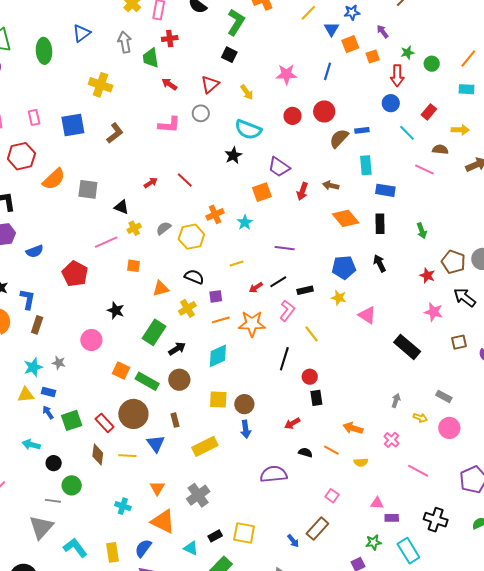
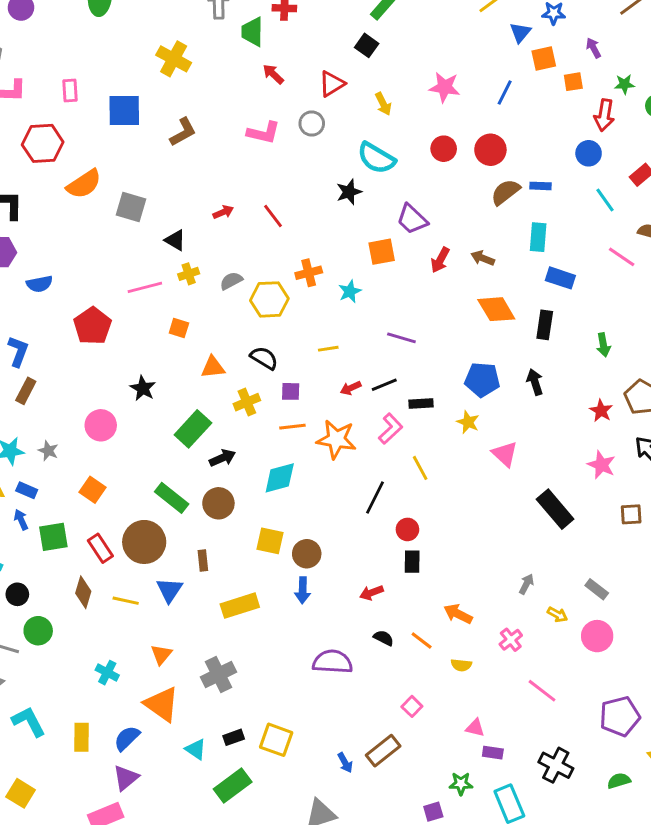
orange square: (121, 370) -> (93, 490), moved

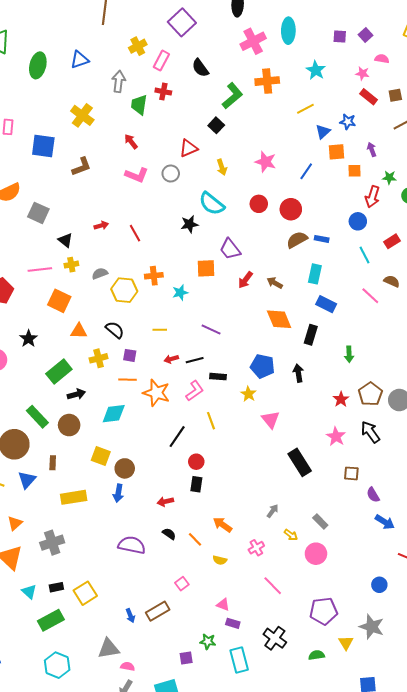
red arrow: (273, 74) -> (131, 141), moved
orange square: (179, 328) -> (59, 301), size x1.6
yellow square: (276, 740) -> (85, 593), turned 30

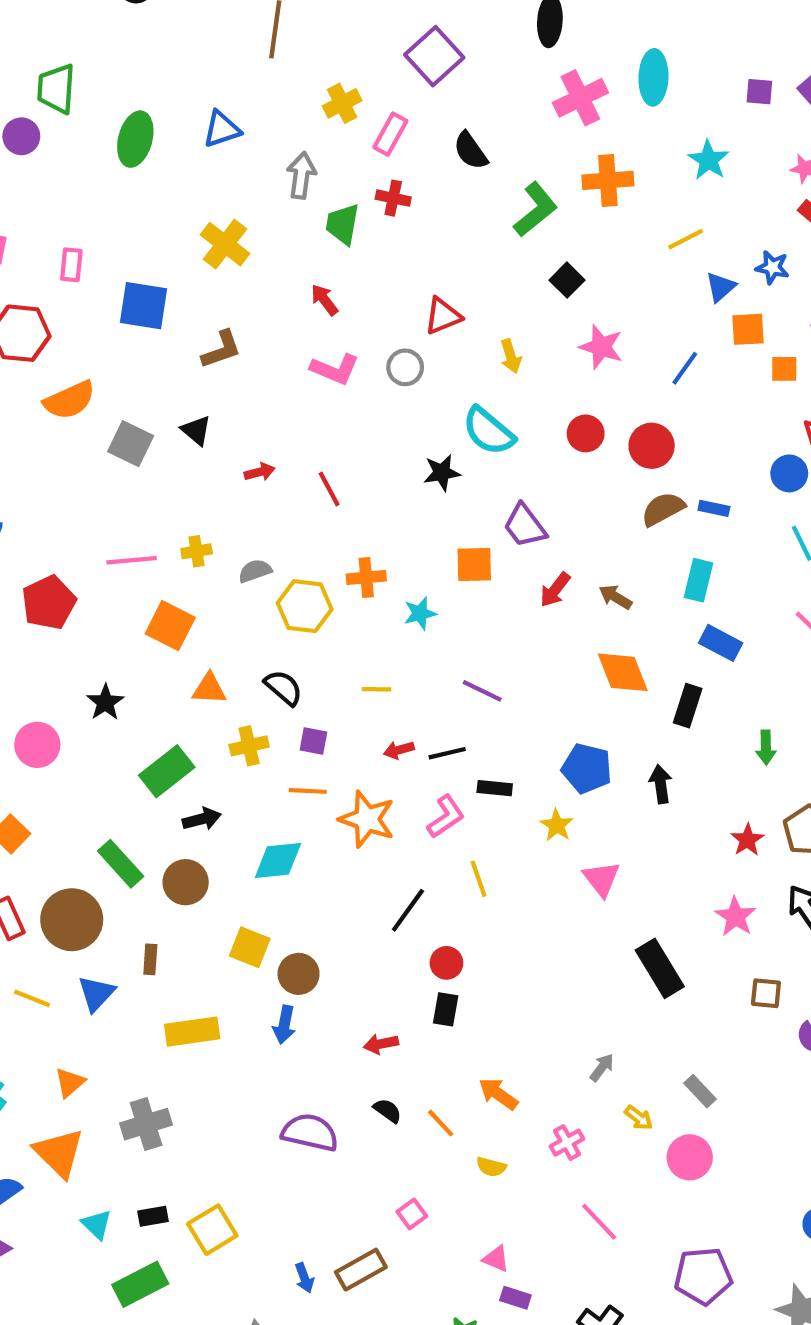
black square: (216, 125) -> (567, 280), moved
black triangle: (65, 240) -> (196, 430), moved

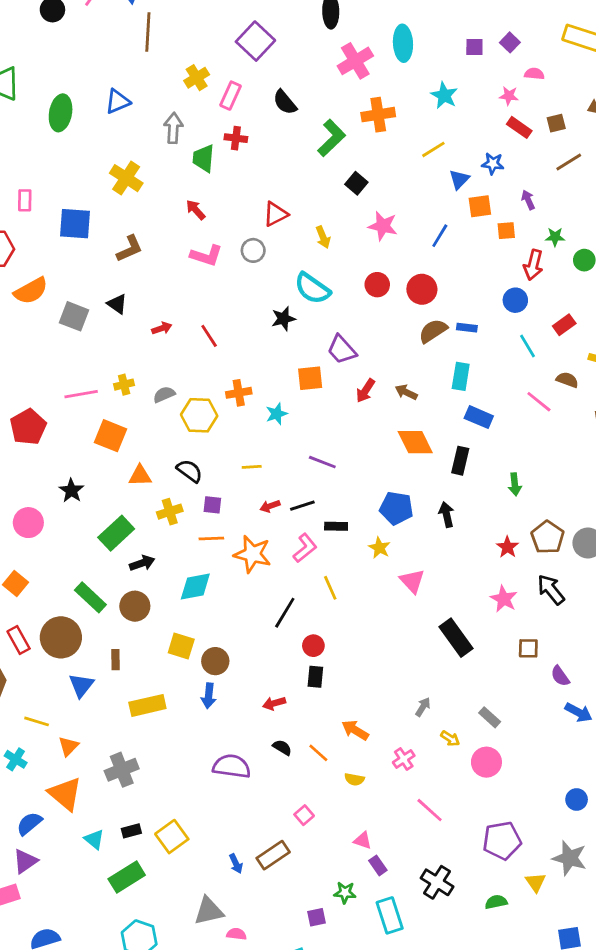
yellow line: (32, 998) -> (37, 721), moved
purple rectangle: (515, 1298) -> (378, 865), turned 42

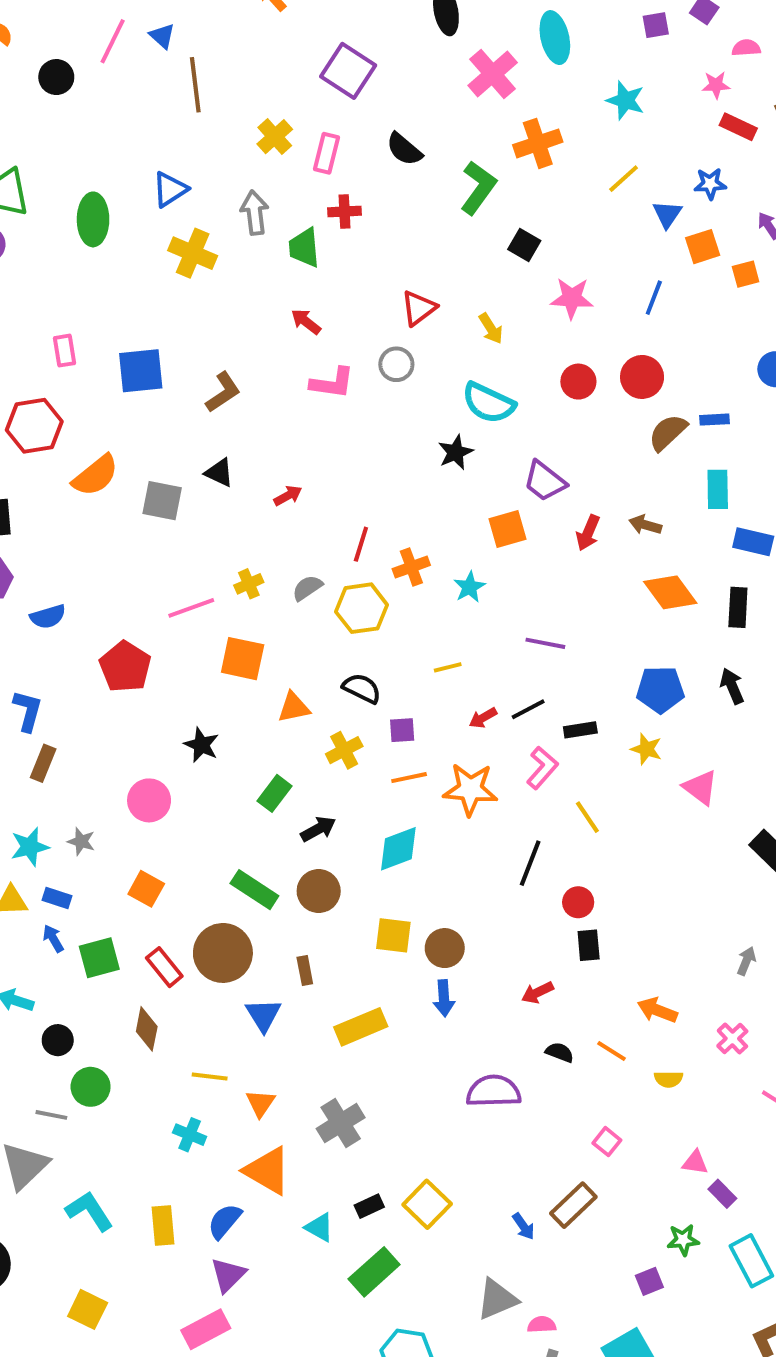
yellow cross: (126, 178) -> (193, 253), moved
red line: (209, 336) -> (361, 544), moved, turned 60
green rectangle: (116, 533) -> (275, 793), size x0.7

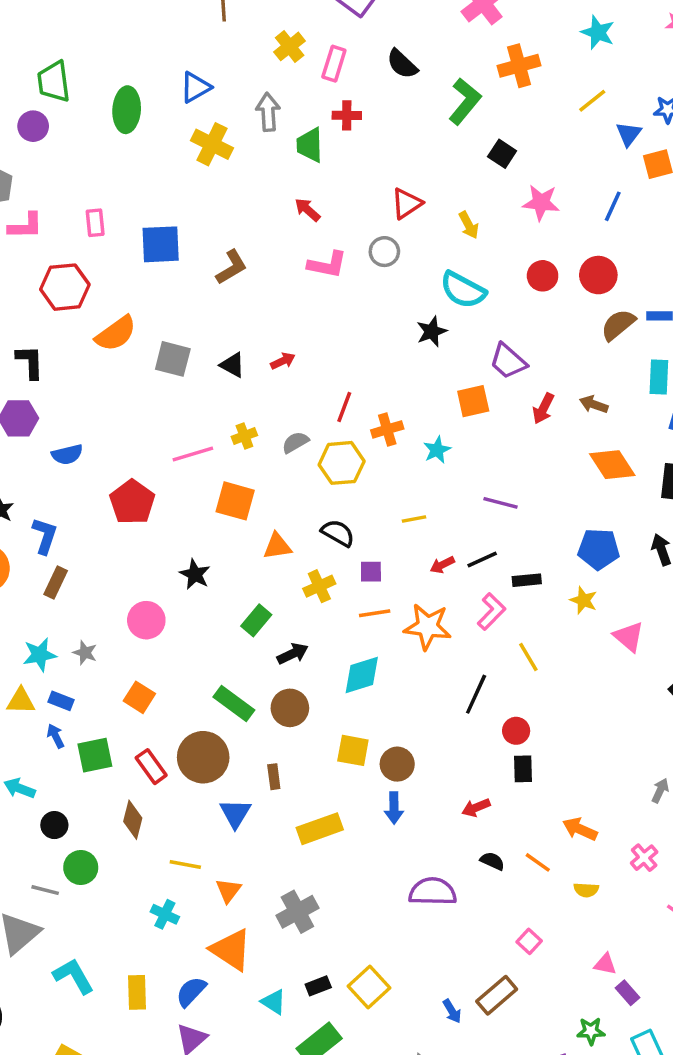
black triangle: (219, 473) -> (232, 365), moved

